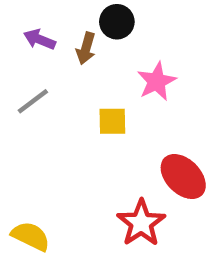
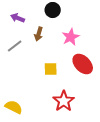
brown arrow: (86, 48) -> (39, 34), moved
yellow square: (112, 121) -> (51, 69), moved
red ellipse: (183, 177) -> (83, 64), moved

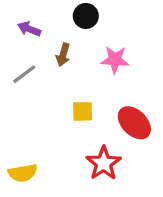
pink star: (71, 37) -> (115, 60), turned 30
red ellipse: (83, 64) -> (134, 123), moved
yellow semicircle: (14, 107) -> (23, 173), turned 144

